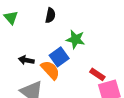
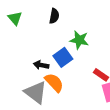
black arrow: (26, 60) -> (41, 65), moved
orange semicircle: (50, 70) -> (54, 83), moved

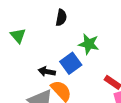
green triangle: (15, 18) -> (18, 36), moved

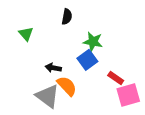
blue square: (71, 63) -> (87, 60), moved

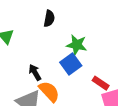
black arrow: (53, 68) -> (35, 72), turned 49

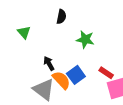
blue square: (71, 64) -> (76, 75), moved

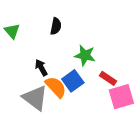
black semicircle: (61, 17) -> (56, 26), moved
green star: (85, 40) -> (85, 55), moved

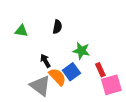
green triangle: (12, 31) -> (21, 31), turned -40
red rectangle: (108, 78) -> (100, 70), turned 32

